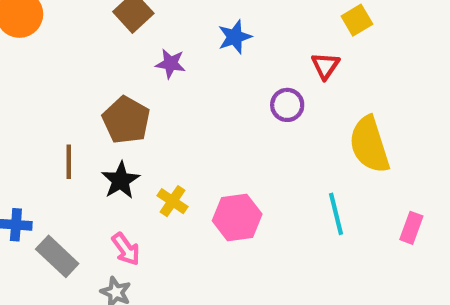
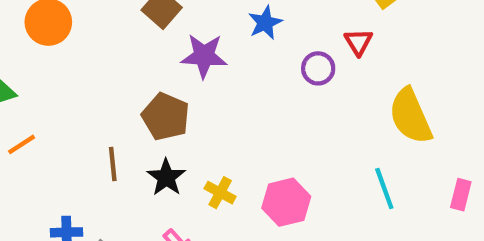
purple star: (171, 64) -> (204, 56), size x1.5
purple circle: (287, 105) -> (318, 68), moved

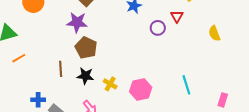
purple star: (204, 56) -> (77, 22), moved
yellow semicircle: (410, 116) -> (214, 33), moved, size x0.6
black star: (166, 177) -> (85, 76), turned -30
pink rectangle: (461, 195) -> (223, 100), moved

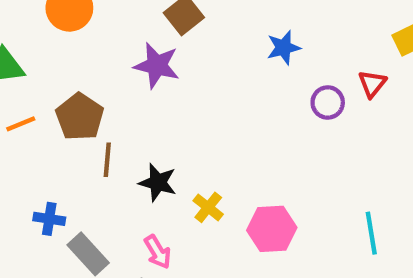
brown pentagon: (86, 48) -> (80, 117), moved

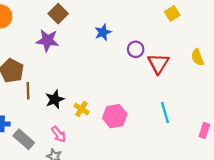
blue star: (284, 48) -> (103, 32), moved
red triangle: (372, 84) -> (158, 64), moved, size x1.5
black star: (158, 183) -> (55, 99), turned -30

